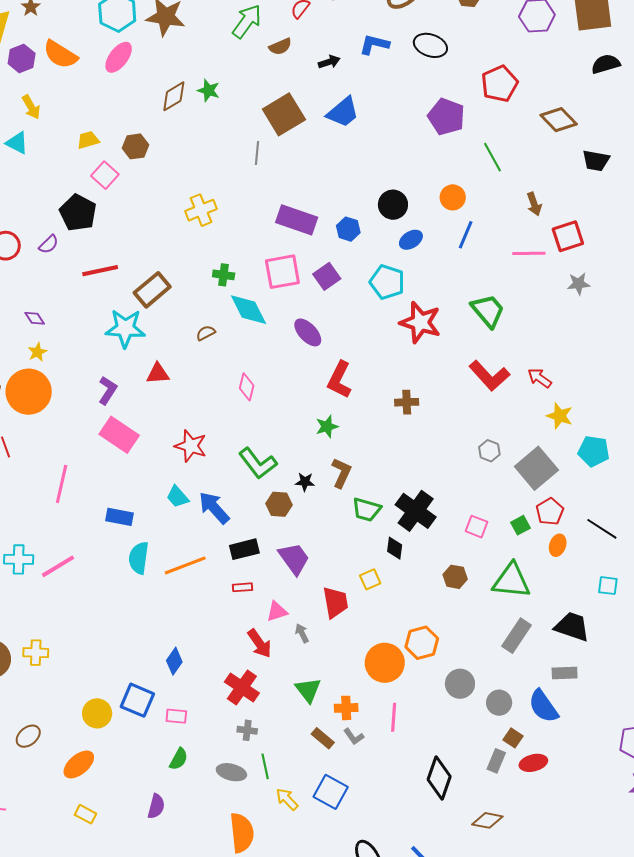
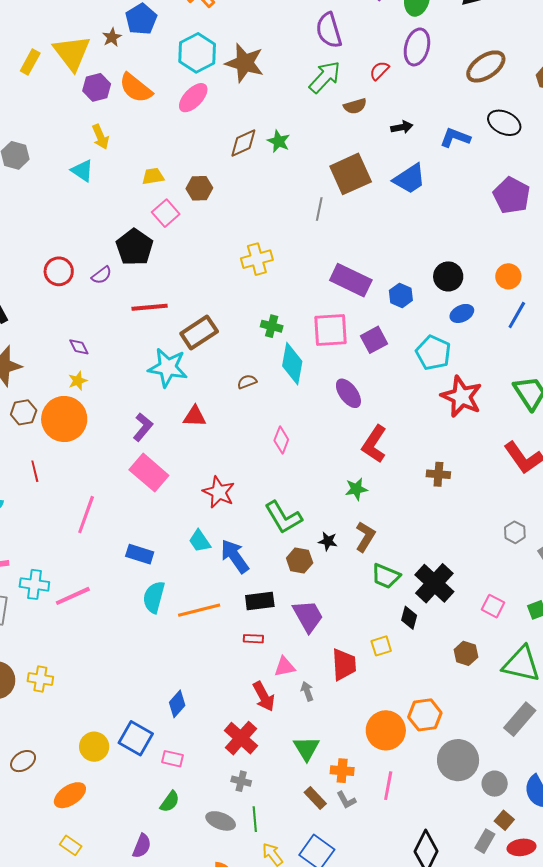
blue L-shape: (374, 44) -> (455, 138), moved
cyan diamond: (248, 310) -> (292, 364), turned 30
gray circle: (460, 684) -> (458, 760), size x1.4

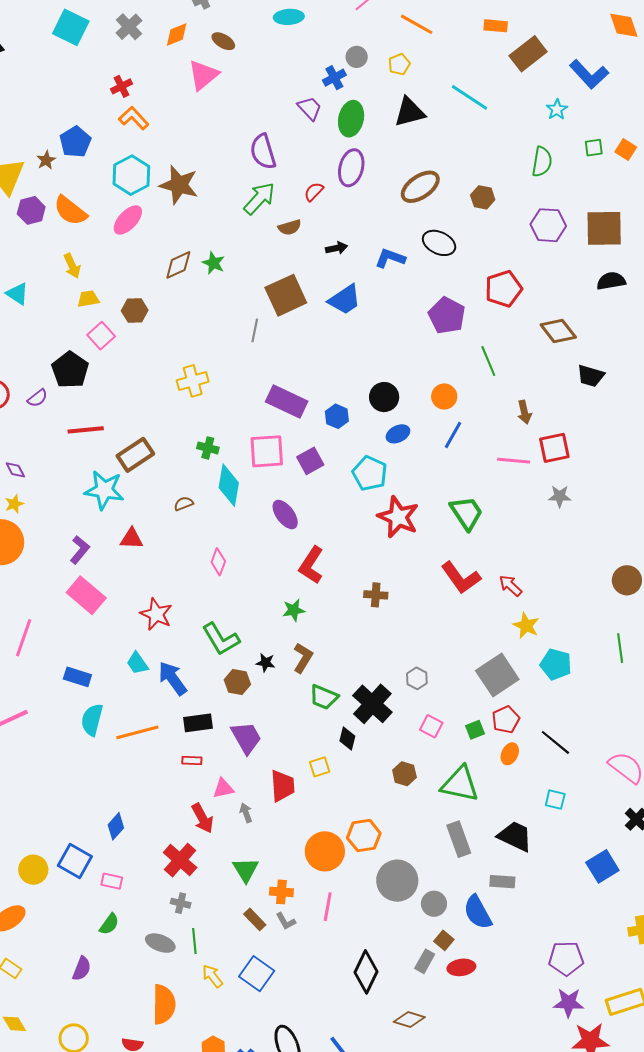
yellow arrow: (100, 137) -> (72, 266), moved
gray hexagon: (515, 532) -> (417, 678), moved
gray rectangle: (520, 719) -> (459, 839), turned -60

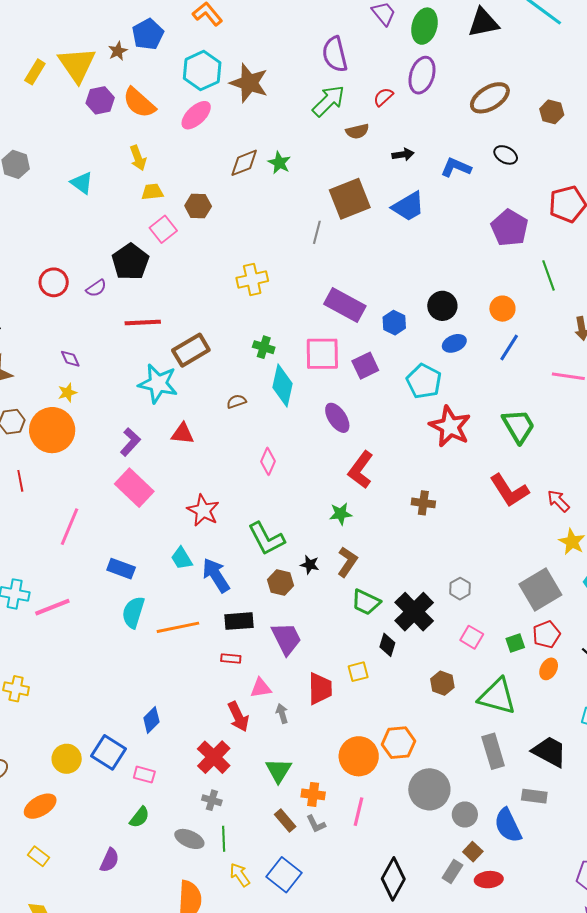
black ellipse: (439, 243) -> (506, 155), size x0.7

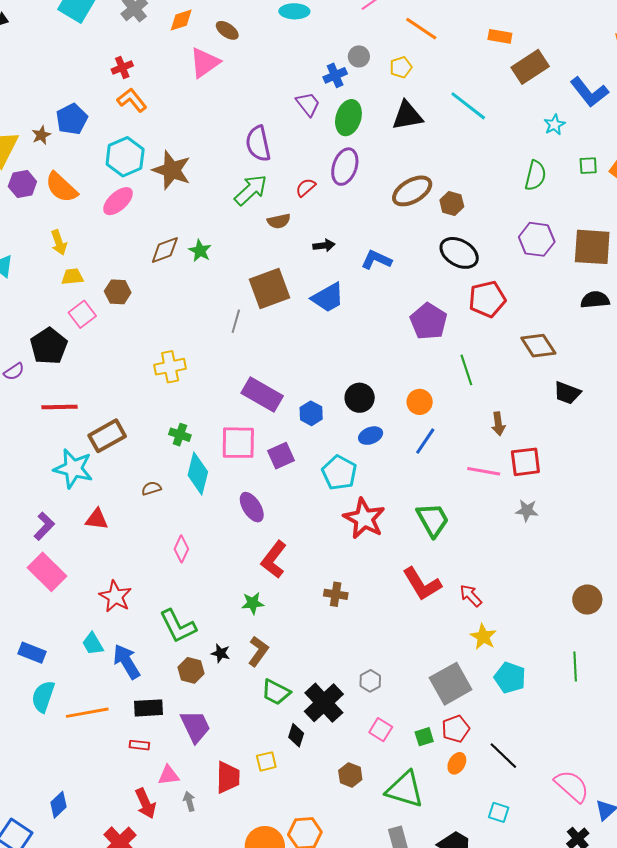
brown hexagon: (552, 112) -> (452, 203), moved
black ellipse: (506, 155) -> (459, 253), moved, size x1.6

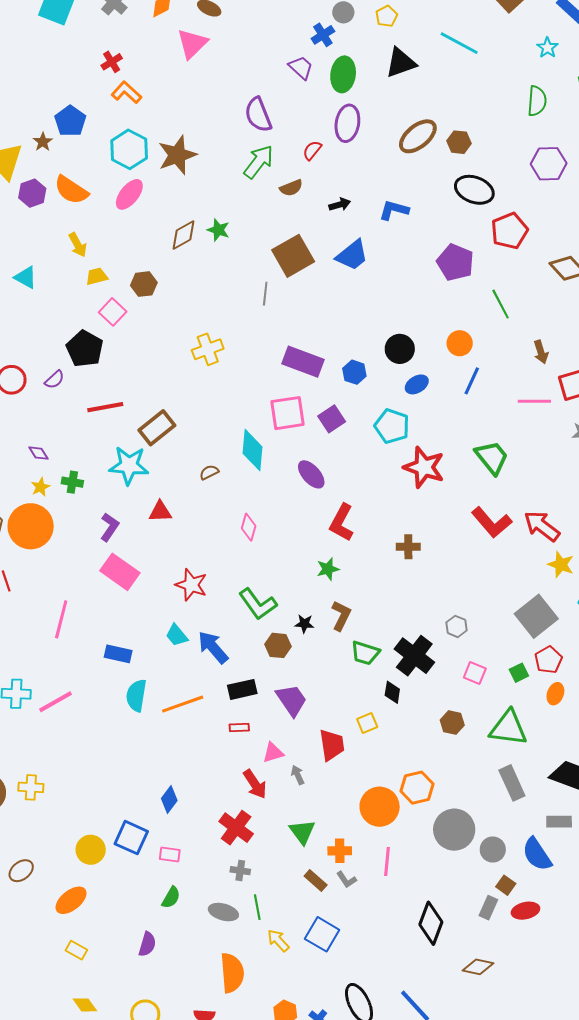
brown star: (172, 170) -> (177, 155), turned -30
green cross: (180, 435) -> (72, 482), moved
red arrow: (471, 596) -> (542, 526), size x1.5

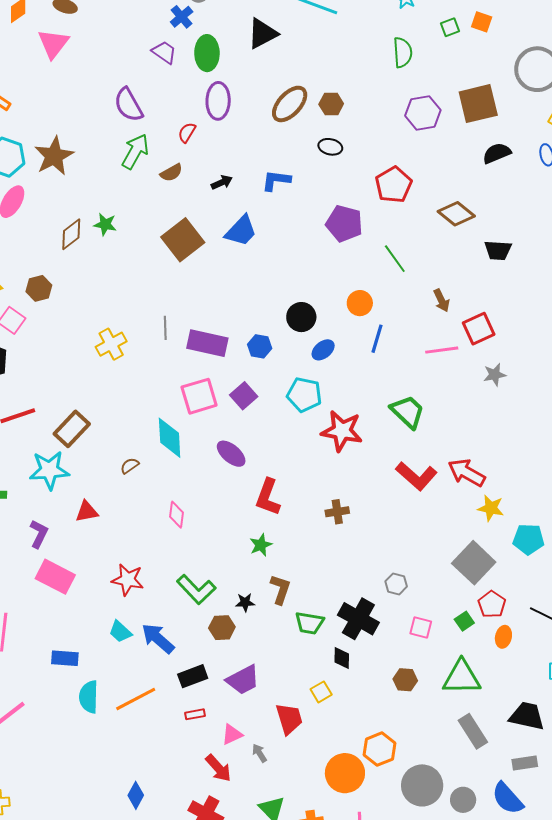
black ellipse: (474, 190) -> (330, 147), moved, size x0.6
gray line: (265, 294) -> (165, 328), moved
purple trapezoid: (292, 700) -> (243, 680), turned 105

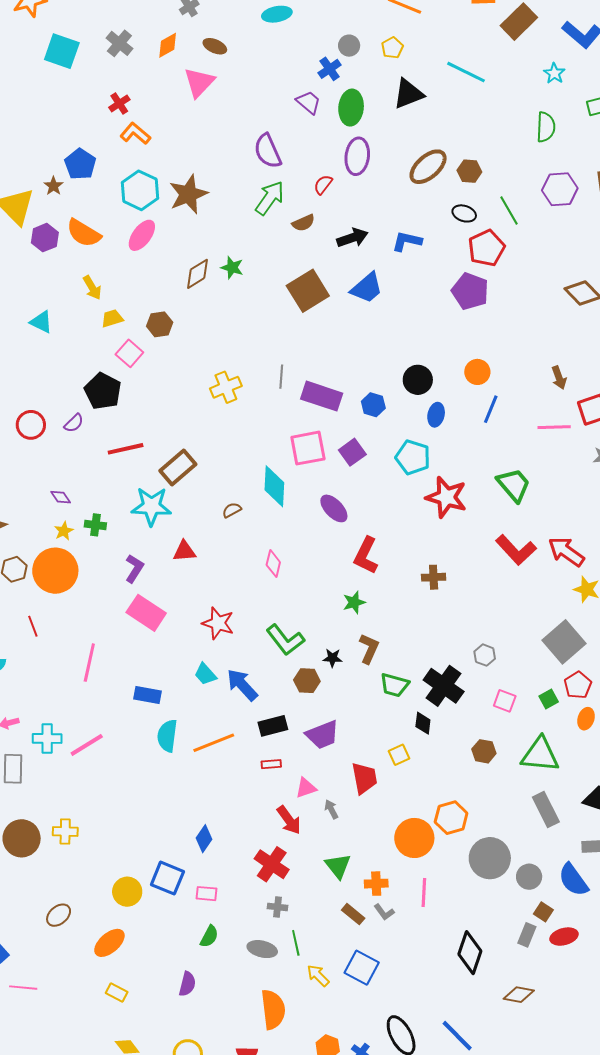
black arrow: (222, 182) -> (352, 238), size x1.4
red pentagon: (394, 185) -> (486, 248), moved
green line: (395, 259) -> (509, 211), moved
blue ellipse: (323, 350) -> (436, 415), turned -45

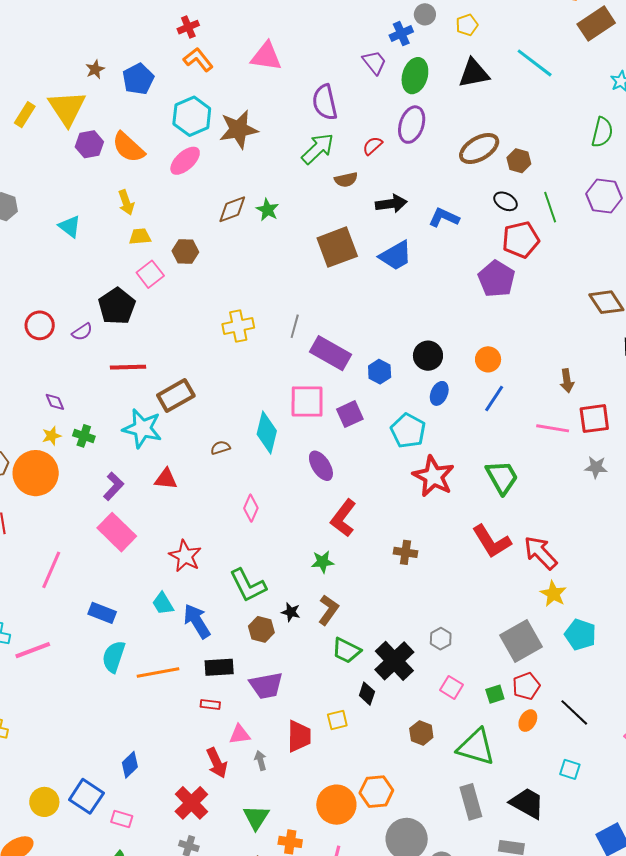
pink triangle: (199, 82) -> (266, 56), moved, turned 44
brown star: (54, 186) -> (95, 69), moved

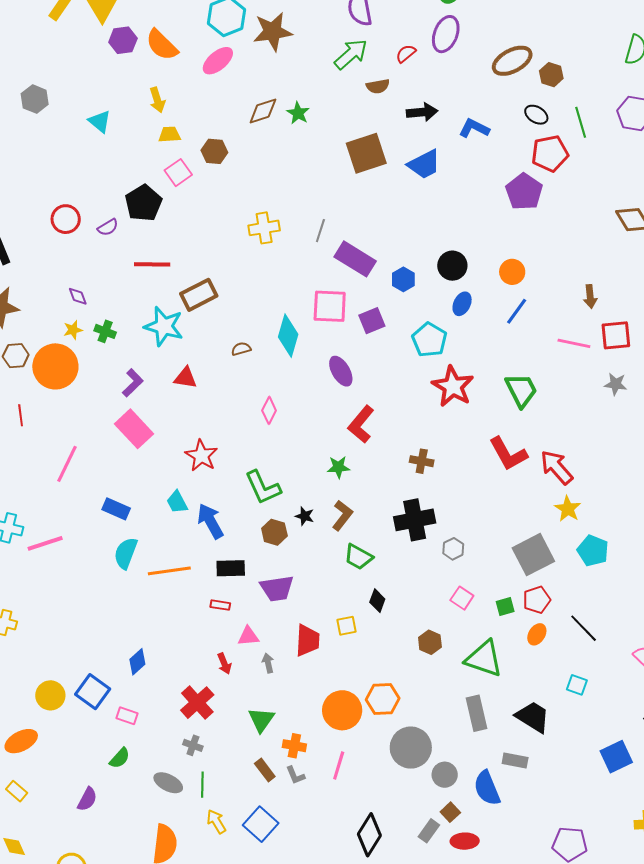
black cross: (394, 661) -> (415, 520), moved, turned 30
red arrow: (217, 763) -> (224, 664), size x0.7

